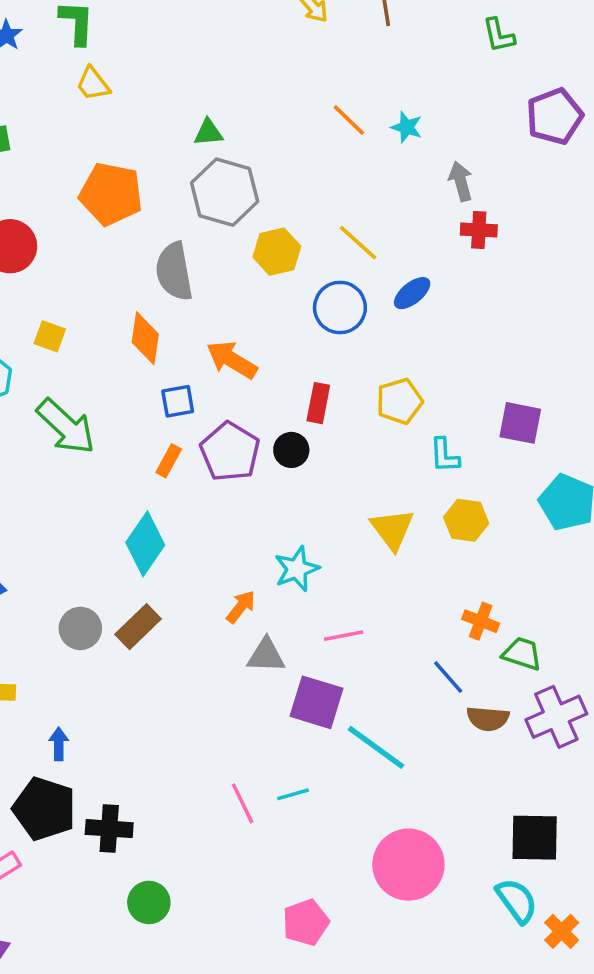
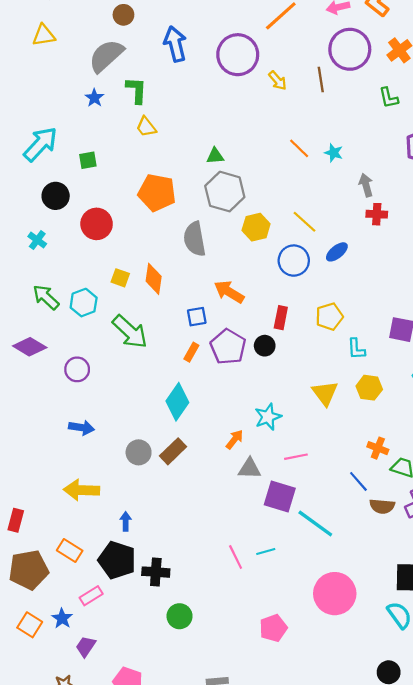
orange diamond: (145, 338) -> (154, 279), moved

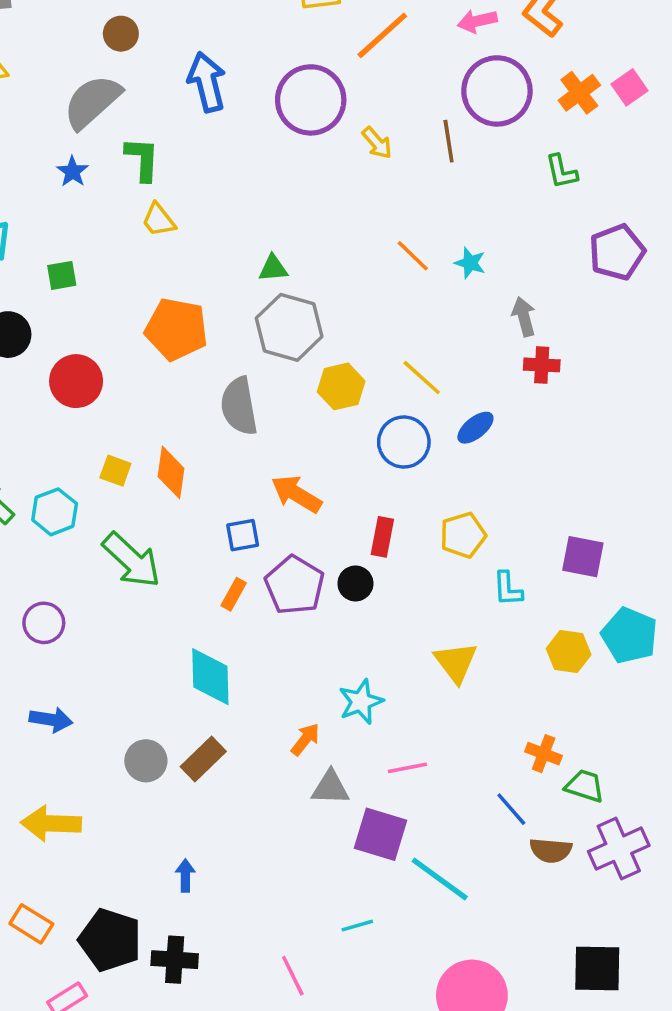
yellow hexagon: (369, 388) -> (569, 652), moved
cyan diamond: (177, 402) -> (210, 677), turned -36
blue arrow: (126, 521) -> (185, 875), moved
pink line: (236, 557) -> (293, 976), moved

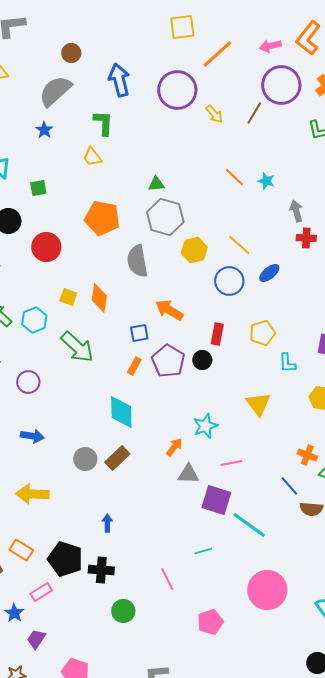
brown line: (449, 141) -> (254, 113), turned 40
green L-shape: (142, 159) -> (103, 123), moved

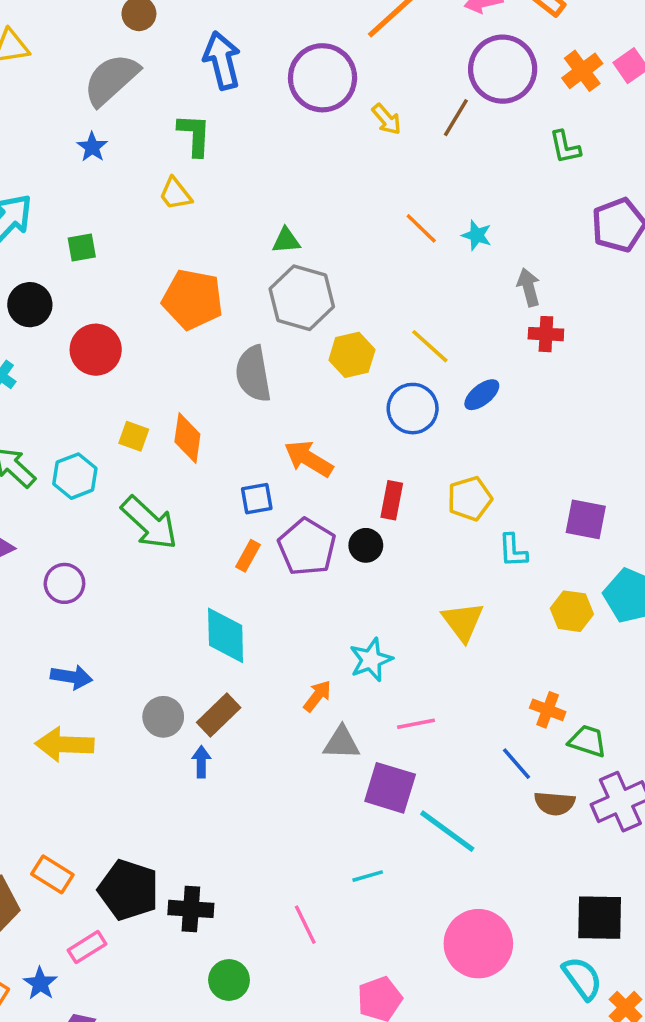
yellow arrow: (32, 494) -> (64, 744), moved
blue arrow: (107, 523) -> (201, 762), moved

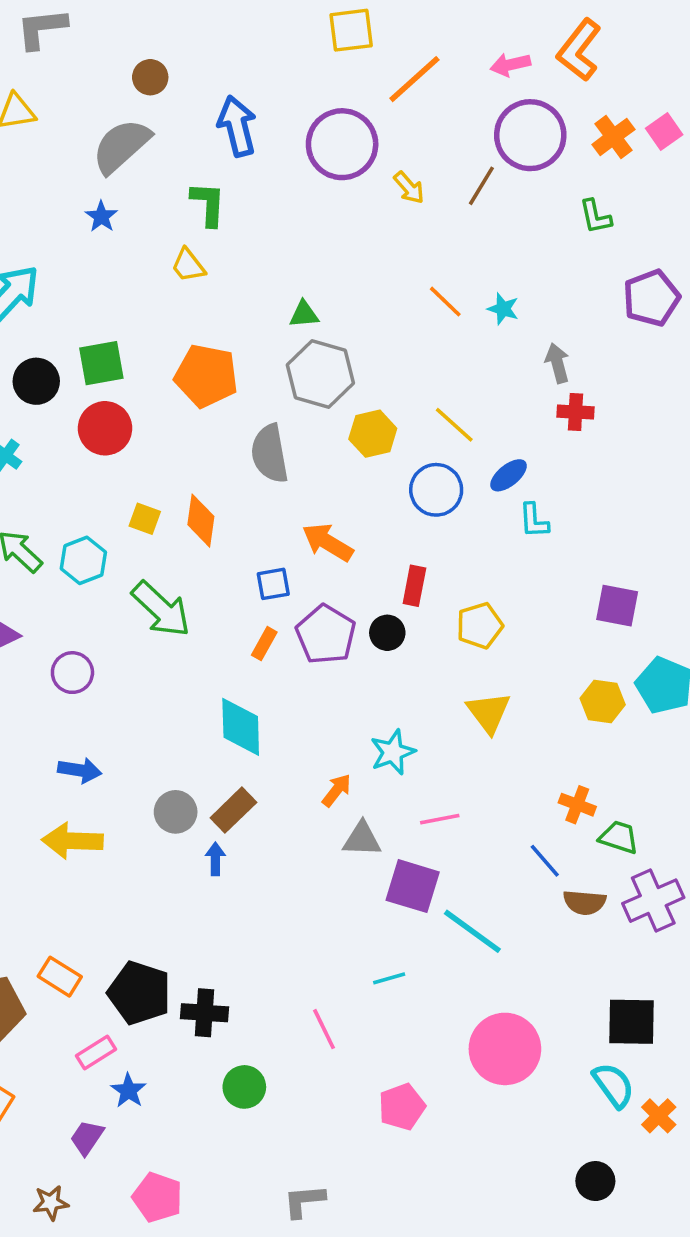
green square: (82, 247) -> (101, 363), moved, size x1.5
yellow pentagon: (470, 499) -> (480, 626), moved
cyan L-shape: (513, 551) -> (534, 521), moved
blue star: (40, 983) -> (129, 1091), moved

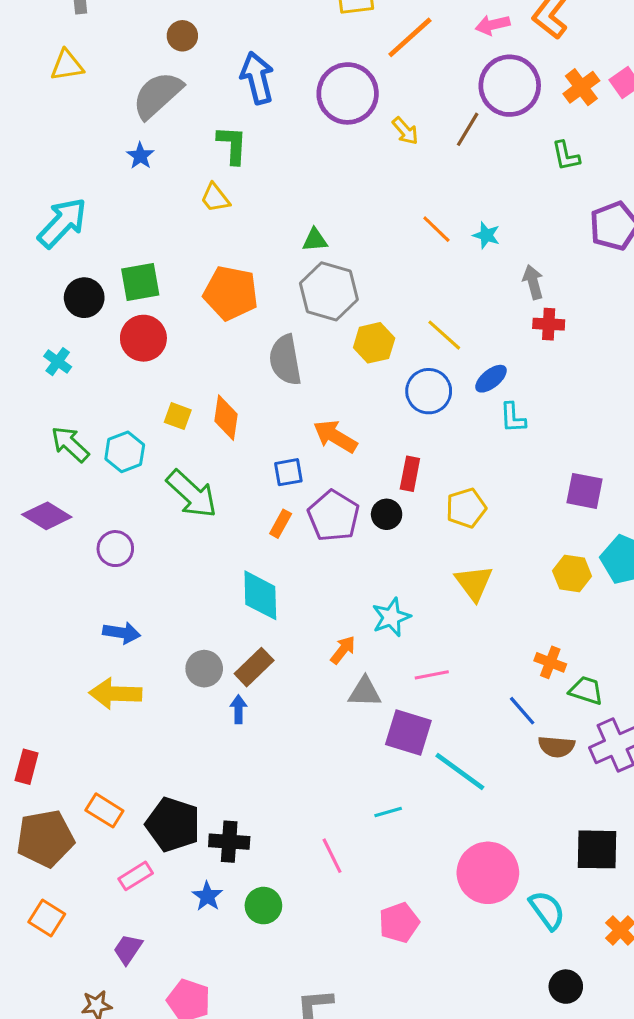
cyan semicircle: (613, 1085) -> (547, 910), moved
blue star: (129, 1091) -> (207, 896), moved

